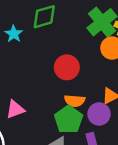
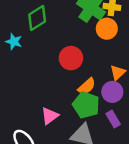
orange semicircle: (75, 101) -> (87, 86), turned -30
pink triangle: (15, 109) -> (50, 116), moved

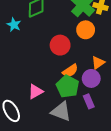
orange circle: (107, 29) -> (86, 30), moved

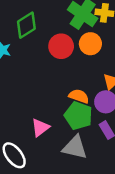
red circle: (60, 45) -> (61, 46), moved
orange semicircle: (70, 71) -> (79, 96), turned -119

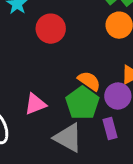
red circle: (61, 46) -> (51, 29), moved

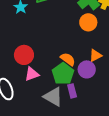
red circle: (51, 29) -> (24, 55), moved
purple rectangle: (110, 128) -> (72, 91), moved

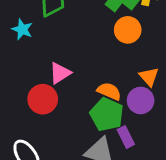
orange triangle: (95, 55) -> (149, 77), turned -32
pink triangle: (32, 74) -> (60, 73), moved

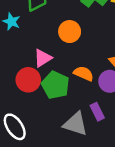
orange circle: (128, 30) -> (70, 32), moved
green pentagon: (107, 114) -> (55, 85), moved

